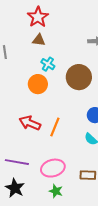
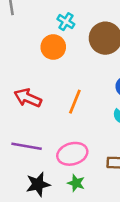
red arrow: (30, 123) -> (28, 98), moved
black star: (15, 188) -> (38, 184), moved, turned 30

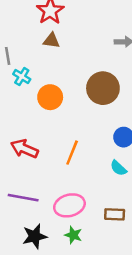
cyan cross: (66, 22) -> (22, 77), moved

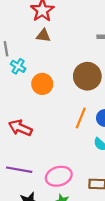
orange line: (72, 153) -> (81, 118), moved

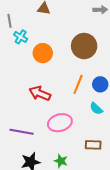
red arrow: (20, 128) -> (40, 93), moved
pink ellipse: (59, 176) -> (60, 123), moved

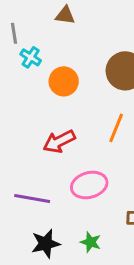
red arrow: (40, 93) -> (59, 141), turned -50

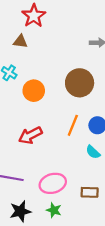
brown triangle: (65, 15) -> (20, 41), moved
pink ellipse: (89, 185) -> (53, 183), moved

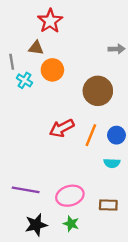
orange circle: (34, 91) -> (52, 70), moved
red arrow: (30, 135) -> (62, 128), moved
cyan semicircle: (93, 152) -> (112, 163), turned -40

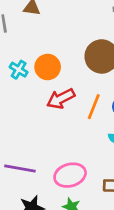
orange circle: (52, 70) -> (48, 67), moved
cyan cross: (24, 80) -> (19, 70), moved

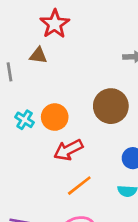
orange line: (94, 107) -> (79, 186), moved, turned 30

